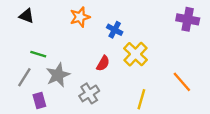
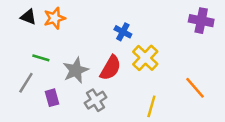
orange star: (80, 17) -> (55, 18), moved
red semicircle: (103, 63) -> (110, 68), size x1.5
gray star: (58, 75) -> (76, 70), moved
purple rectangle: (39, 100) -> (52, 98), moved

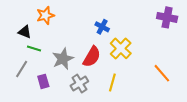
black triangle: (28, 17) -> (25, 32), moved
yellow line: (151, 106) -> (112, 82), moved

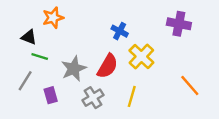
purple cross: (167, 17) -> (179, 24), moved

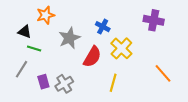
gray star: (74, 69) -> (69, 38), moved
gray cross: (93, 98) -> (64, 84), moved

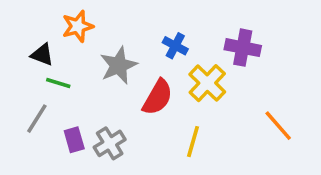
purple cross: (154, 20) -> (243, 48), moved

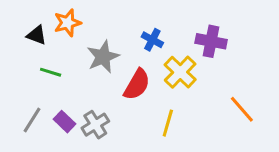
black triangle: (42, 55) -> (37, 35), moved
gray line: (37, 119) -> (32, 120), moved
purple rectangle: (74, 140) -> (64, 122), turned -30

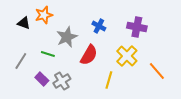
green line: (51, 72) -> (48, 54), moved
yellow cross: (180, 72) -> (127, 56), moved
gray line: (32, 120) -> (21, 61), moved

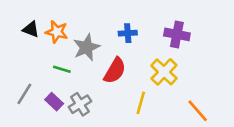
orange star: (44, 15) -> (57, 32), moved, turned 30
blue cross: (99, 26) -> (128, 33), turned -32
gray line: (21, 61) -> (24, 94), moved
orange line: (157, 71) -> (198, 111), moved

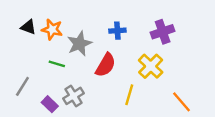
purple cross: (177, 34) -> (163, 32), turned -30
purple rectangle: (54, 102) -> (50, 104), moved

